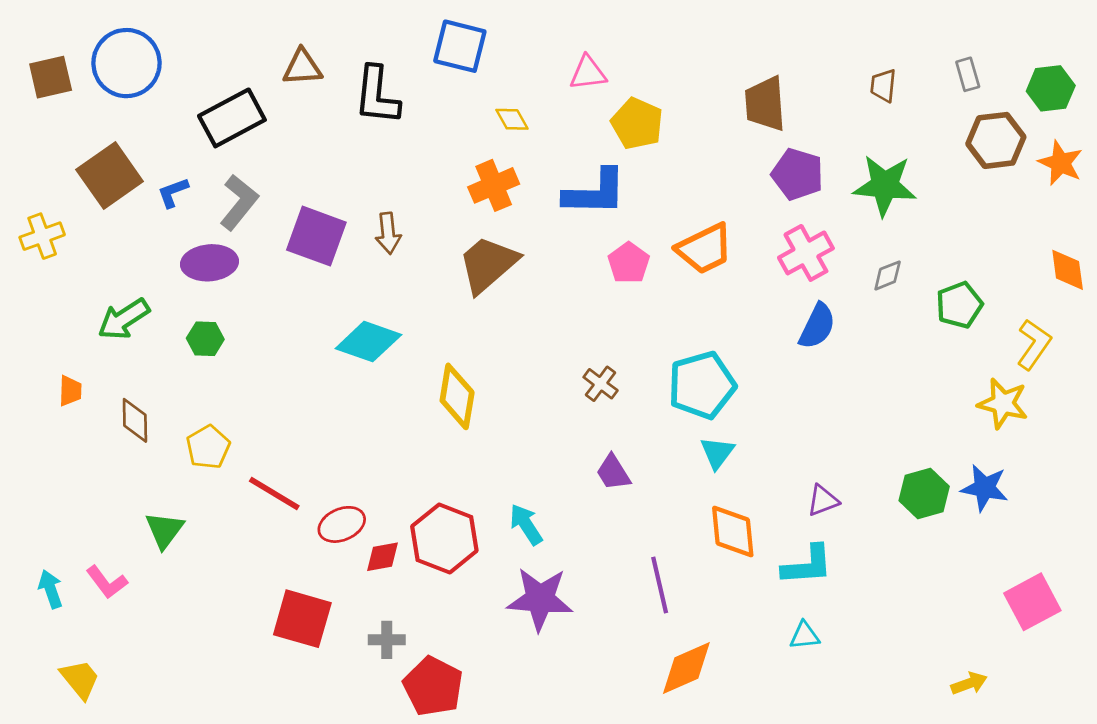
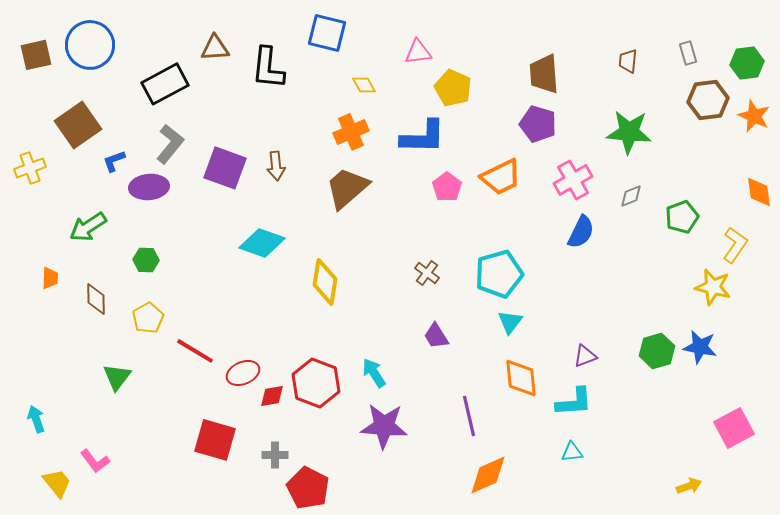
purple pentagon: (797, 174) -> (538, 124), moved
blue L-shape: (173, 192) -> (114, 161), moved
green hexagon: (205, 339) -> (146, 260), moved
pink L-shape: (107, 582) -> (95, 461), moved

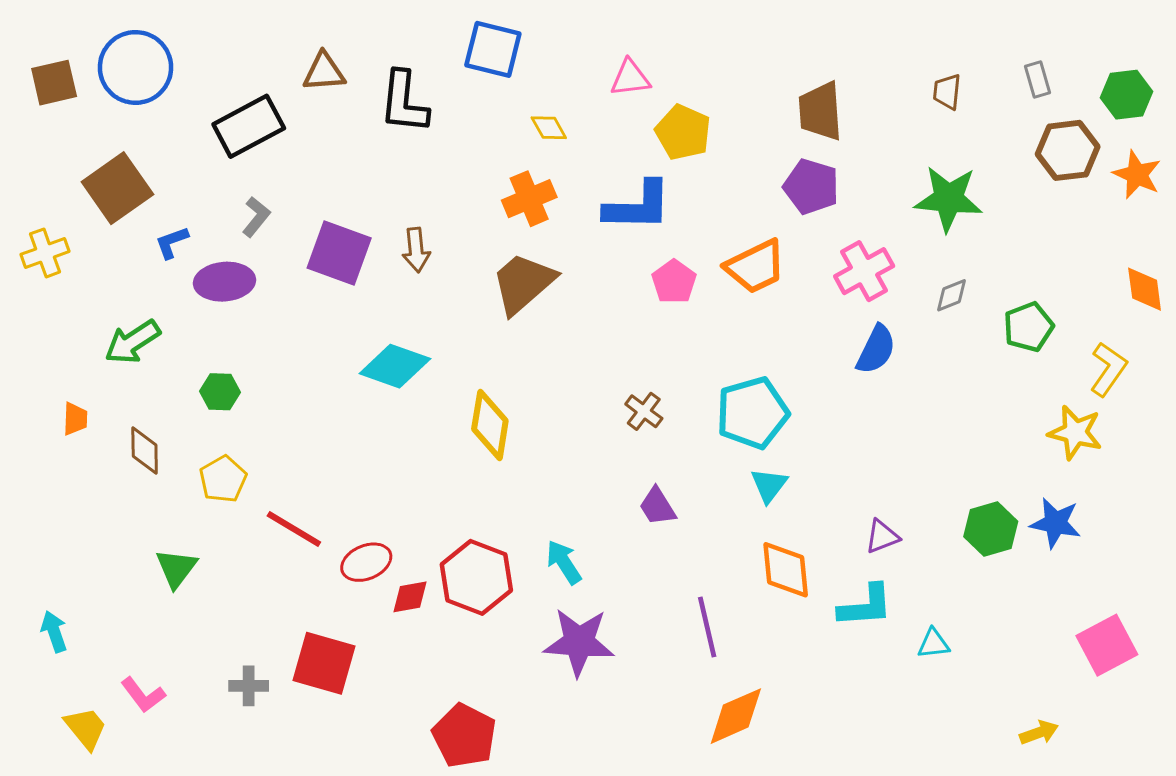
gray L-shape: (170, 144) -> (256, 217), size x0.7
cyan triangle: (572, 452) -> (933, 644), moved
gray cross: (275, 455) -> (249, 686), moved

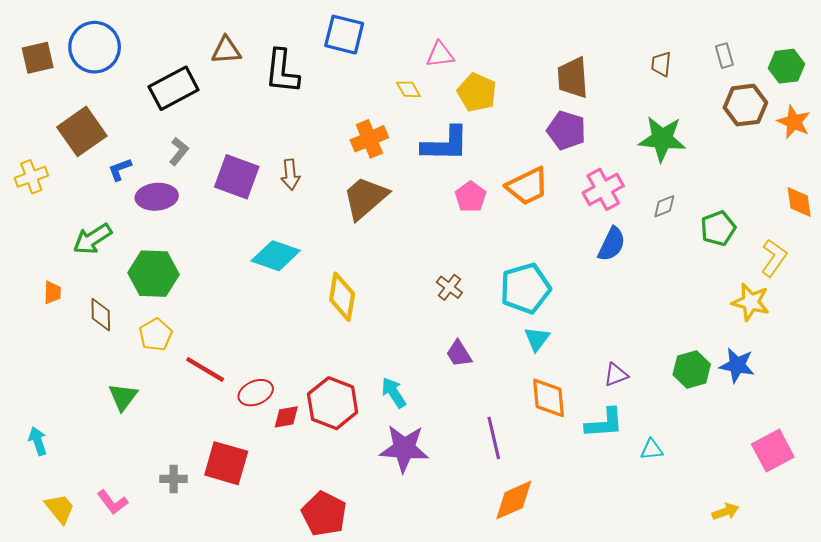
yellow diamond: (549, 128) -> (408, 89), moved
green hexagon: (220, 392) -> (154, 274), size x1.8
pink L-shape: (143, 695) -> (112, 502), moved

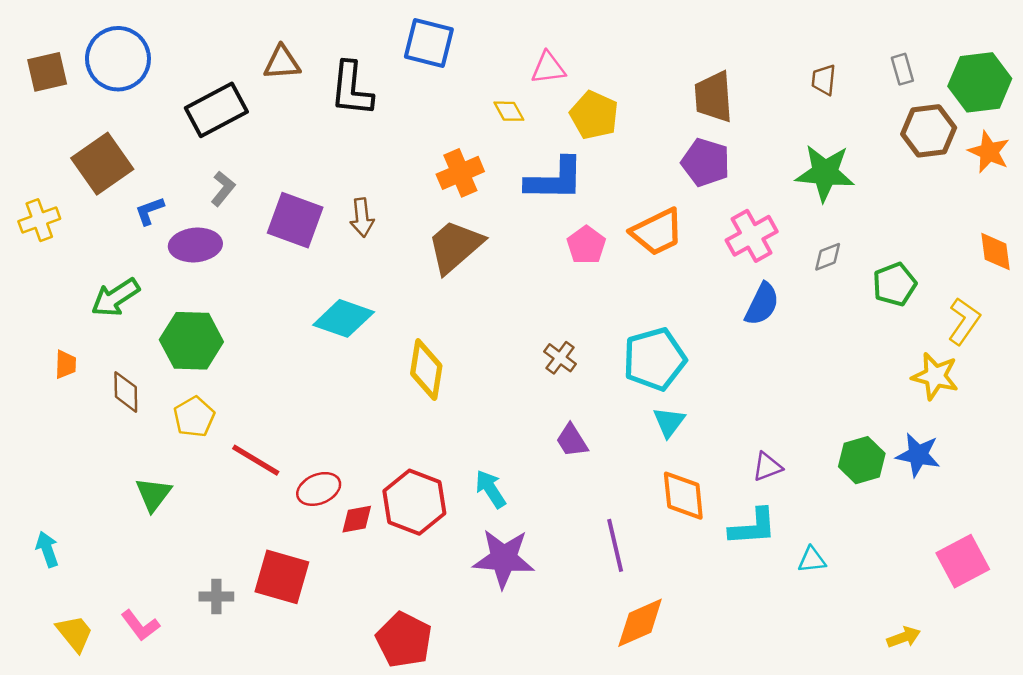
green hexagon: (786, 66) -> (980, 82), size x1.4

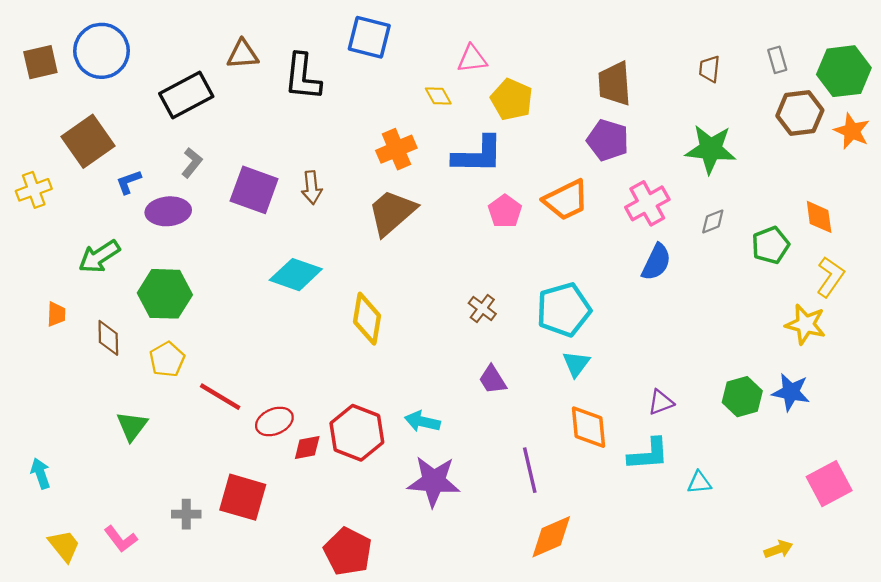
orange diamond: (996, 252) -> (819, 217), moved
cyan arrow: (491, 489) -> (422, 421), turned -44

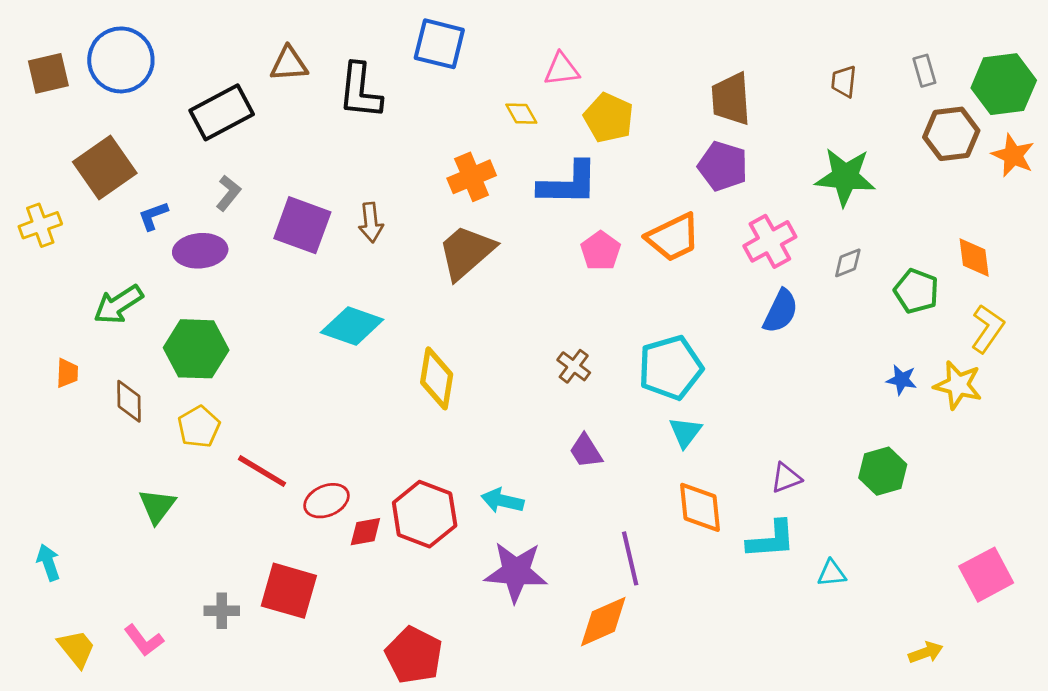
green pentagon: (770, 245) -> (916, 291), turned -30
blue star: (791, 392) -> (902, 380), moved, size x0.7
orange diamond: (551, 537) -> (603, 622), moved

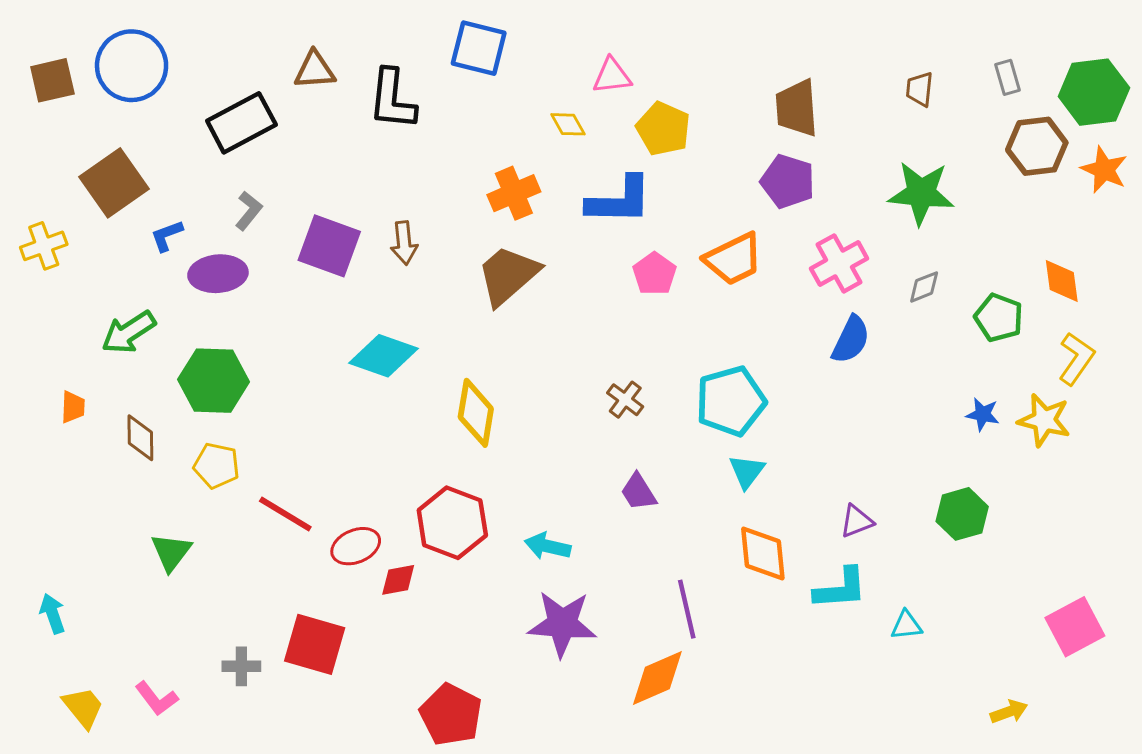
yellow pentagon: (199, 427) -> (217, 466), turned -30
red hexagon: (425, 514) -> (452, 523), moved

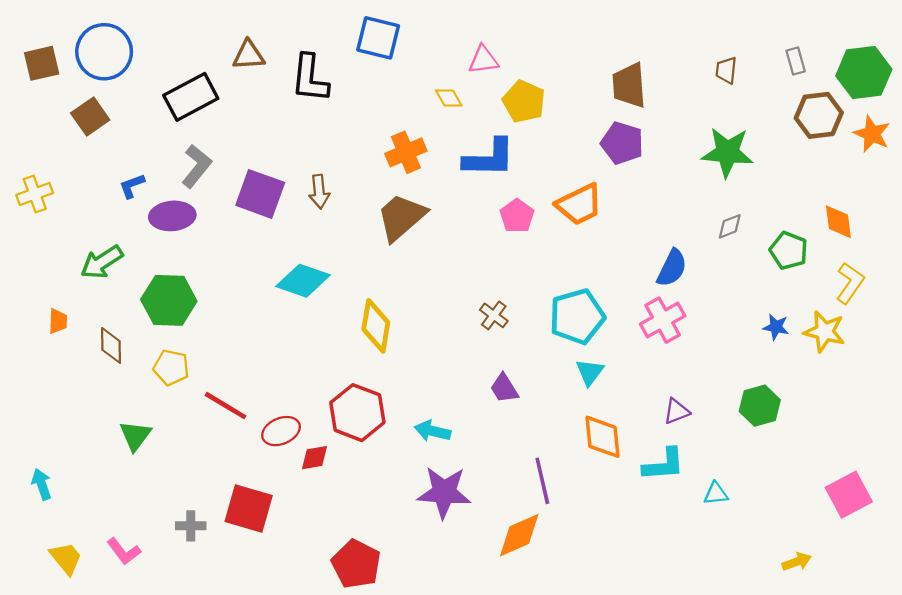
brown square: (114, 183) -> (90, 117), moved, size x0.7
gray L-shape: (249, 211) -> (197, 166), size x1.4
pink cross: (839, 263) -> (663, 320), moved

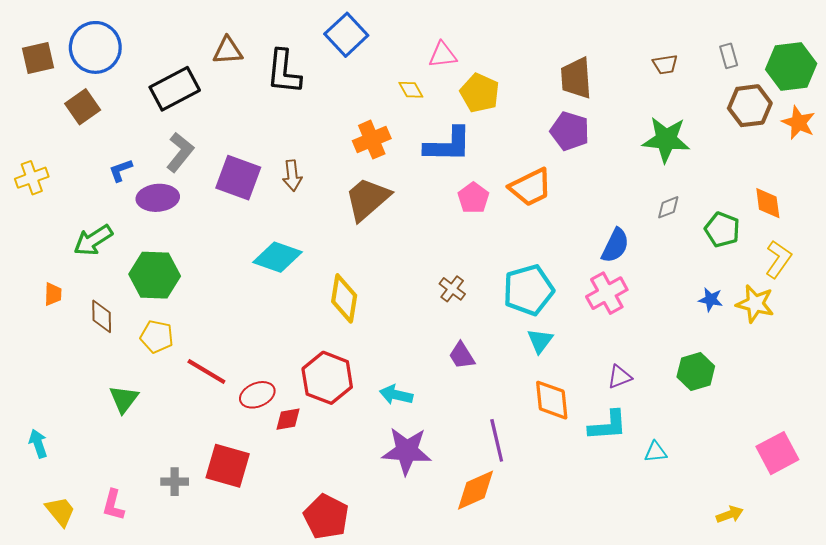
blue square: (378, 38) -> (346, 35), turned 33
brown trapezoid: (726, 70) -> (665, 64), turned -105
pink L-shape: (124, 551) -> (113, 505), turned 52

